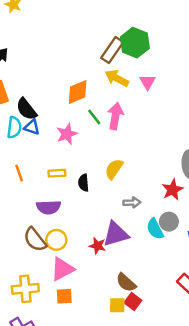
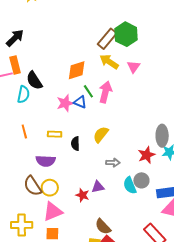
blue triangle: (32, 127) -> (80, 102), moved
purple triangle: (116, 234) -> (98, 187), size x0.6

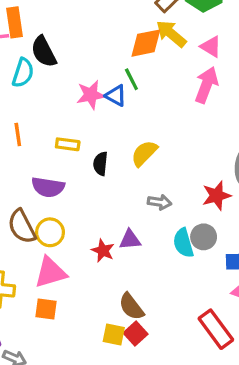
pink triangle: (134, 67) -> (211, 47), turned -40
orange diamond: (77, 70) -> (146, 43), moved
pink arrow: (105, 92) -> (206, 85), moved

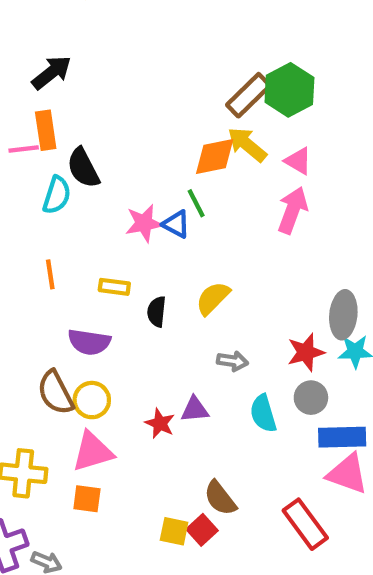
gray circle: (204, 237) -> (311, 398), moved
brown semicircle: (131, 307) -> (220, 498), moved

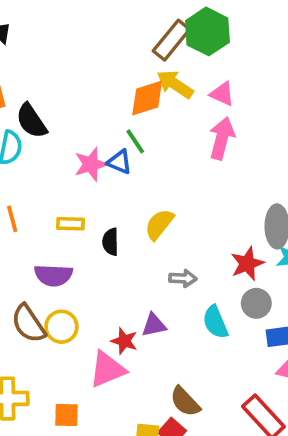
pink triangle: (93, 452) -> (107, 369), moved

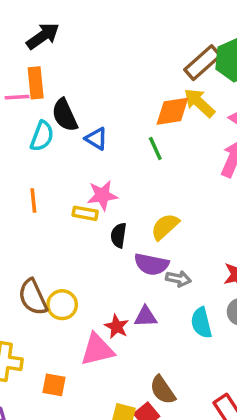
blue triangle: (120, 162) -> (96, 139), moved
pink star: (91, 164) -> (102, 195), moved
purple semicircle: (53, 275) -> (151, 264), moved

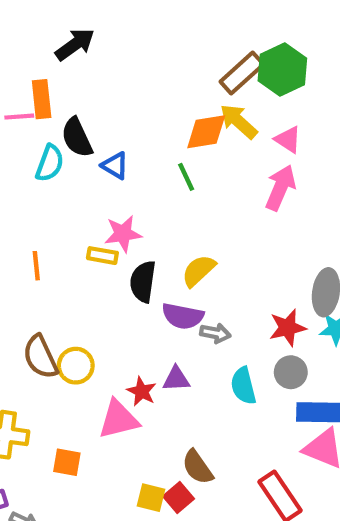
black arrow: (43, 36) -> (75, 44), moved
orange line: (33, 200) -> (36, 266), moved
black semicircle: (119, 235) -> (143, 282), size x1.4

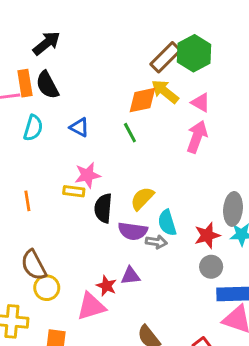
black semicircle: (77, 138) -> (47, 85), moved
yellow circle: (76, 366) -> (47, 288), moved
cyan semicircle: (243, 386) -> (167, 223), moved

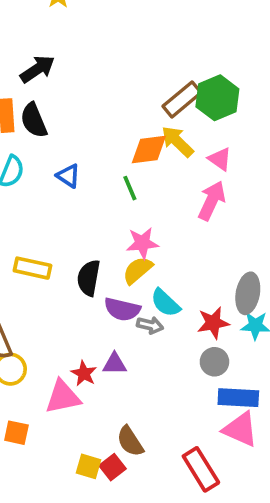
pink star: (87, 175) -> (142, 243), moved
yellow rectangle: (74, 191) -> (32, 268), moved, size x1.4
cyan semicircle: (167, 223) -> (165, 303), turned -35

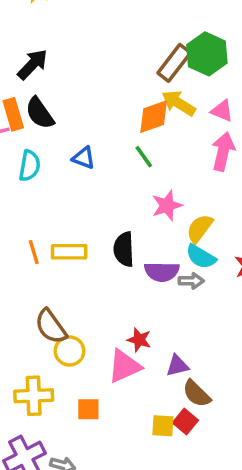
yellow semicircle: (138, 270) -> (200, 228), moved
purple triangle: (114, 364) -> (177, 366), moved

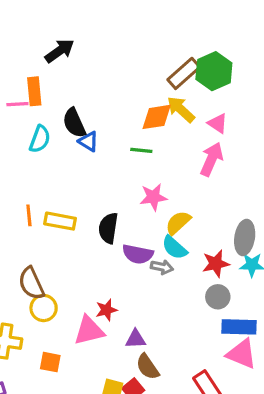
black semicircle: (40, 113) -> (74, 123), moved
green line: (144, 157) -> (141, 150), turned -60
red star: (139, 340) -> (106, 310), turned 30

